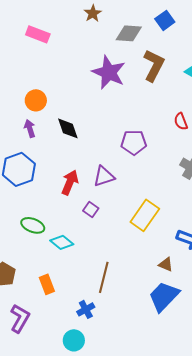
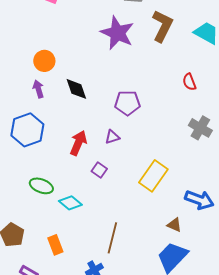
purple pentagon: (134, 142) -> (127, 103), moved
purple triangle: (104, 176) -> (112, 137), size x0.7

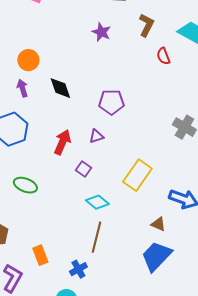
brown L-shape: (162, 26) -> (146, 25), size x0.7
purple star: (117, 33) -> (101, 32), size x0.6
red semicircle: (189, 82) -> (163, 56), moved
cyan diamond: (70, 203) -> (97, 202), moved
orange rectangle: (55, 245) -> (40, 255), moved

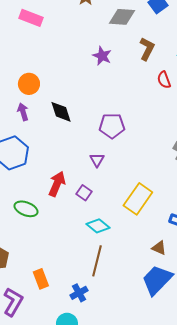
purple triangle: (96, 136) -> (97, 160), turned -42
red arrow: (62, 142) -> (57, 184), moved

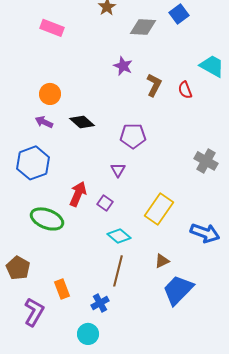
brown L-shape: (147, 49) -> (154, 85), moved
purple arrow: (23, 112) -> (44, 122), turned -48
black diamond: (61, 112) -> (82, 122), turned -30
green ellipse: (26, 209) -> (47, 219), size x1.4
brown triangle: (159, 248) -> (162, 261), moved, turned -49

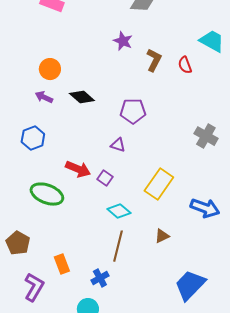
blue hexagon: (33, 163) -> (33, 138), size x0.7
purple triangle: (118, 170) -> (118, 145), turned -42
red arrow: (78, 194) -> (78, 169), turned 90
blue trapezoid: (178, 290) -> (190, 285), moved

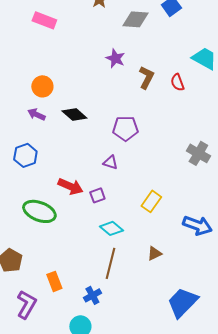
purple square: (105, 178) -> (97, 195), turned 35
yellow rectangle: (159, 184) -> (151, 201), size x0.7

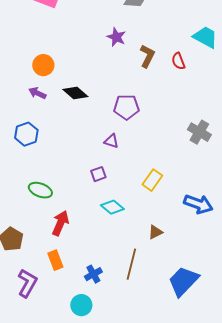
red arrow: (70, 186) -> (60, 223), moved, turned -90
green ellipse: (39, 211) -> (40, 190), size x0.7
brown line: (110, 263) -> (131, 264), moved

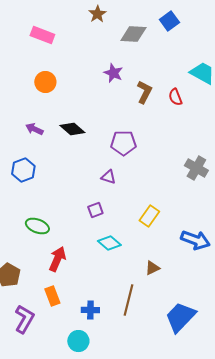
orange circle: (43, 65) -> (45, 82), moved
blue cross: (93, 274) -> (90, 310), turned 30

